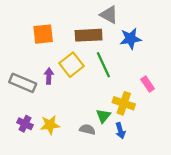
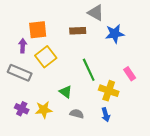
brown rectangle: (89, 35) -> (78, 31), size x0.7
yellow square: (72, 65) -> (46, 57), moved
green line: (103, 65) -> (89, 70), moved
purple arrow: (49, 76) -> (23, 46), moved
green triangle: (103, 116) -> (66, 92), moved, turned -32

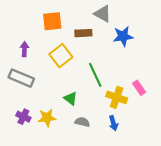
orange square: (38, 30) -> (52, 21), moved
yellow square: (46, 57) -> (61, 56), moved
pink rectangle: (130, 74) -> (139, 88), moved

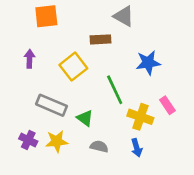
orange square: (52, 21) -> (46, 16), moved
blue star: (123, 36) -> (148, 63), moved
gray rectangle: (21, 78) -> (51, 105), moved

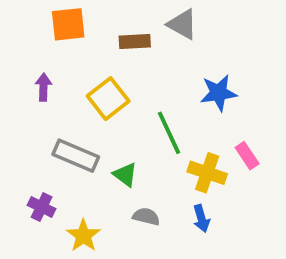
brown rectangle: (100, 39) -> (135, 41), moved
yellow star: (57, 141) -> (83, 236), moved, turned -30

